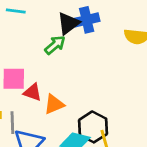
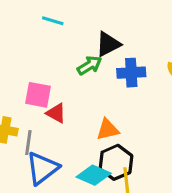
blue cross: (87, 20) -> (131, 73), moved
orange triangle: (54, 104) -> (108, 130), moved

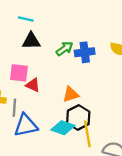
black triangle: (108, 44) -> (31, 41), moved, turned 30
green arrow: (89, 65) -> (65, 49), moved
blue triangle: (42, 168) -> (26, 125), turned 30

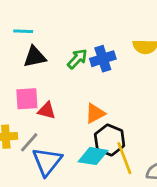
gray line: (14, 108) -> (29, 142), turned 48
blue triangle: (26, 125) -> (47, 161), turned -30

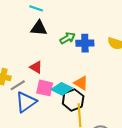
pink square: (27, 99) -> (45, 88), moved
orange triangle: (95, 113) -> (81, 83), moved, turned 42
cyan diamond: (93, 156) -> (62, 89), moved

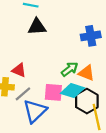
green arrow: (68, 38) -> (70, 69), moved
red triangle: (36, 67) -> (19, 70), moved
orange triangle: (81, 83) -> (86, 73), moved

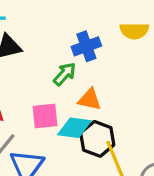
green arrow: (70, 69) -> (65, 74), moved
pink square: (53, 92) -> (45, 116), moved

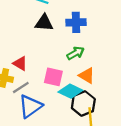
blue cross: (86, 46) -> (76, 22), moved

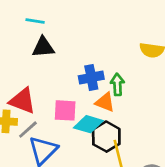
blue cross: (76, 22) -> (91, 77), moved
green arrow: (76, 53) -> (117, 84), moved, turned -54
red triangle: (20, 63) -> (23, 101), size x1.5

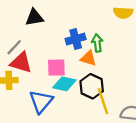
cyan diamond: (88, 124) -> (64, 84), moved
gray line: (28, 130) -> (14, 47), moved

